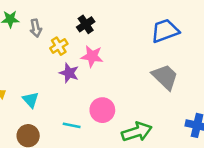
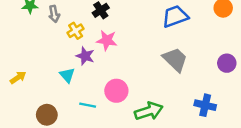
cyan triangle: (31, 100) -> (67, 75), moved

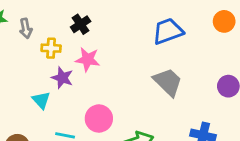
yellow cross: (76, 31) -> (51, 48), turned 35

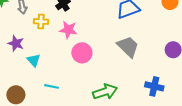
purple star: (62, 78) -> (16, 43), moved
pink circle: (99, 119) -> (82, 53), moved

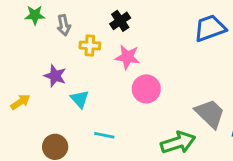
gray trapezoid: (128, 47) -> (210, 114), moved

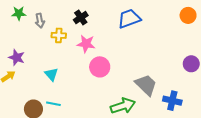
blue trapezoid: (210, 28) -> (129, 19), moved
purple star: (55, 76) -> (17, 57), moved
cyan line: (104, 135) -> (53, 104), moved

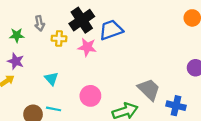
green star: (19, 13) -> (17, 35), moved
black cross: (81, 18) -> (82, 20), size x1.6
blue trapezoid: (129, 19) -> (111, 30), moved
pink circle: (100, 67) -> (90, 96), moved

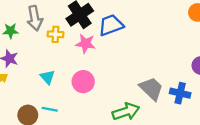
gray arrow: (40, 23) -> (35, 18), size x1.5
pink circle: (90, 96) -> (83, 82), moved
blue cross: (176, 106) -> (180, 93), moved

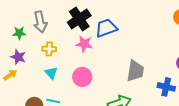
yellow cross: (56, 34) -> (49, 49), moved
gray trapezoid: (151, 89) -> (135, 71), moved, turned 55

